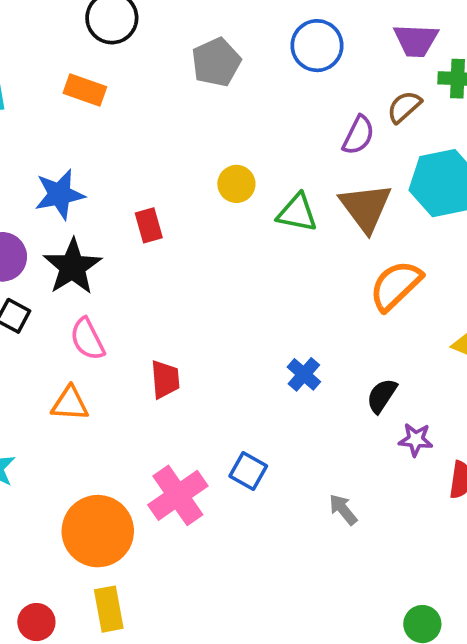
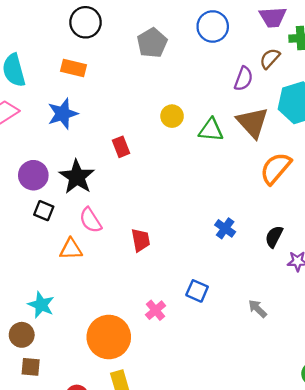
blue star: (60, 194) -> (63, 114), moved
orange triangle: (70, 404) -> (71, 249), moved
pink cross: (178, 495) -> (155, 310), size x0.6

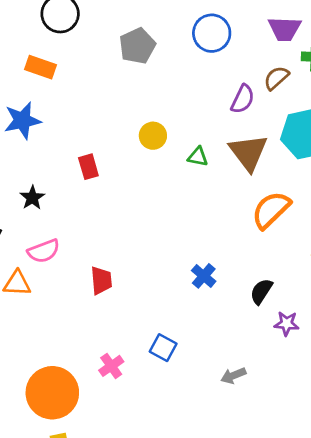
green triangle: (211, 130) -> (198, 157), size x0.7
black star: (77, 177) -> (32, 198), size x0.6
pink semicircle: (90, 220) -> (44, 251), turned -84
gray arrow: (257, 309) -> (233, 376), turned -72

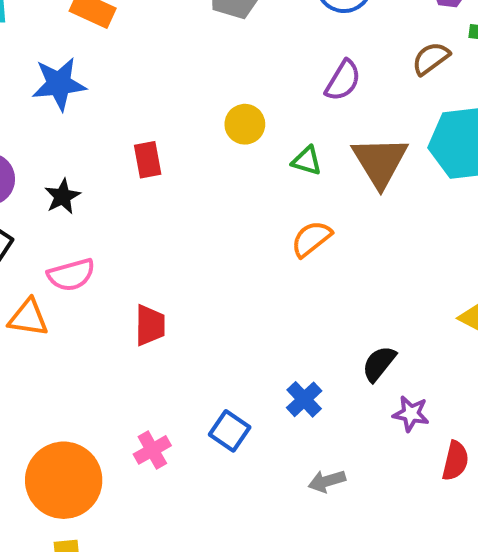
purple semicircle: (243, 99) -> (343, 81), moved
orange semicircle: (271, 210) -> (311, 239), moved, size x0.7
blue cross: (204, 276) -> (304, 399), moved

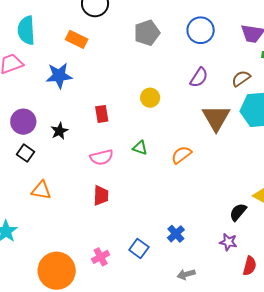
brown semicircle: (431, 58) -> (241, 78), moved
green triangle: (307, 161) -> (140, 148), moved
pink semicircle: (71, 275) -> (102, 157), moved
black semicircle: (379, 364) -> (238, 212), moved

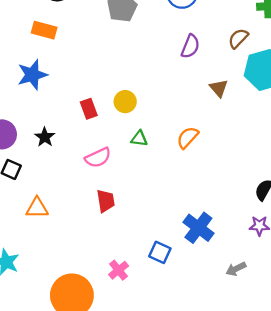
yellow circle: (150, 98) -> (125, 102), moved
brown triangle: (216, 118) -> (219, 88), size x0.6
blue cross: (176, 234) -> (198, 228), size x1.5
gray arrow: (186, 274) -> (236, 269), moved

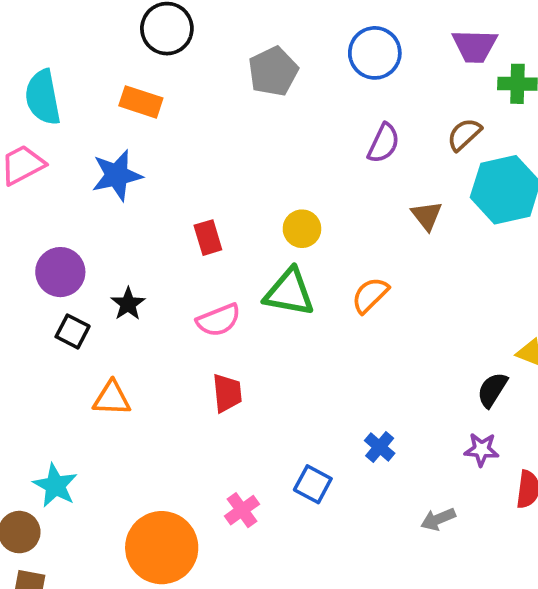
yellow circle: (125, 102) -> (302, 229), moved
black star: (45, 137) -> (128, 304), moved
green triangle: (139, 139) -> (289, 292), size x1.8
blue cross: (198, 228) -> (380, 447), size x0.6

